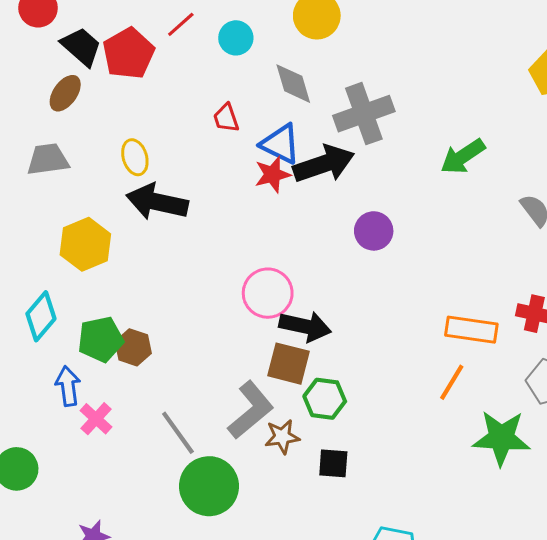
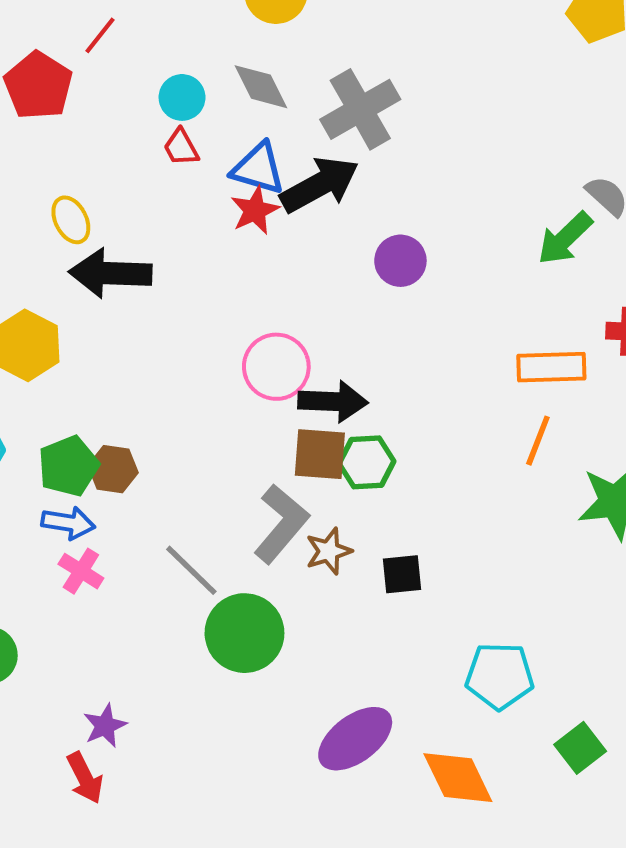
cyan circle: (236, 38) -> (182, 97), moved
green arrow: (463, 156) -> (565, 238), moved
blue arrow: (68, 386) -> (68, 523), moved, turned 117
green hexagon: (325, 399) -> (366, 462), moved

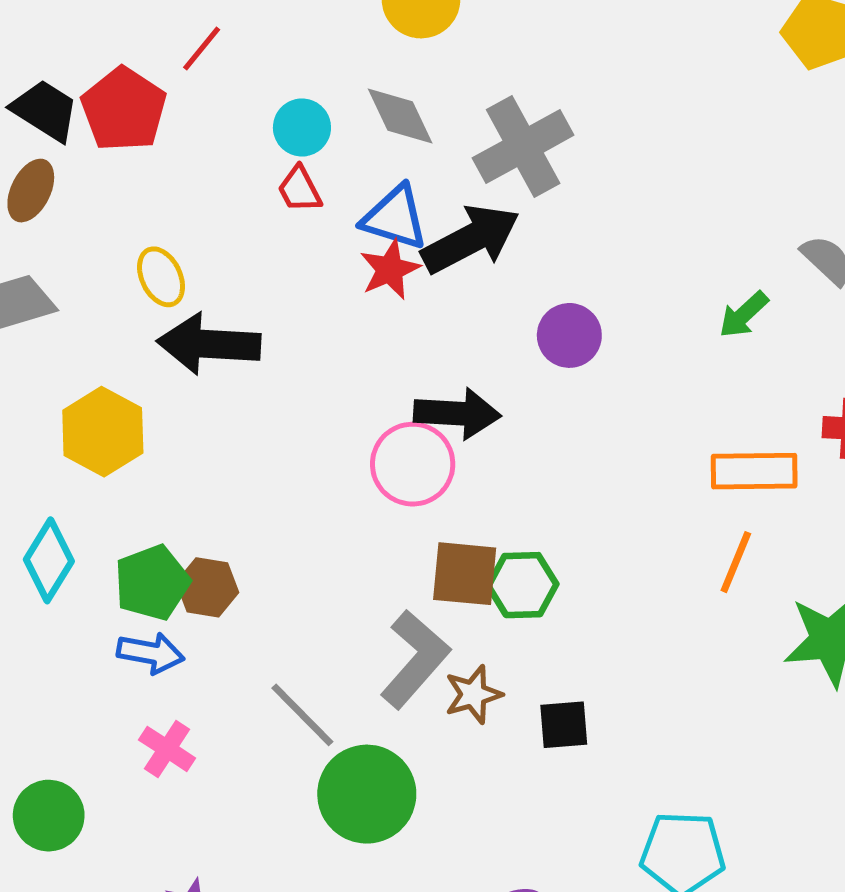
green arrow: (565, 238) -> (744, 315), moved, size x0.7
black arrow: (333, 401) -> (457, 413), moved
pink cross: (81, 571) -> (167, 749), moved

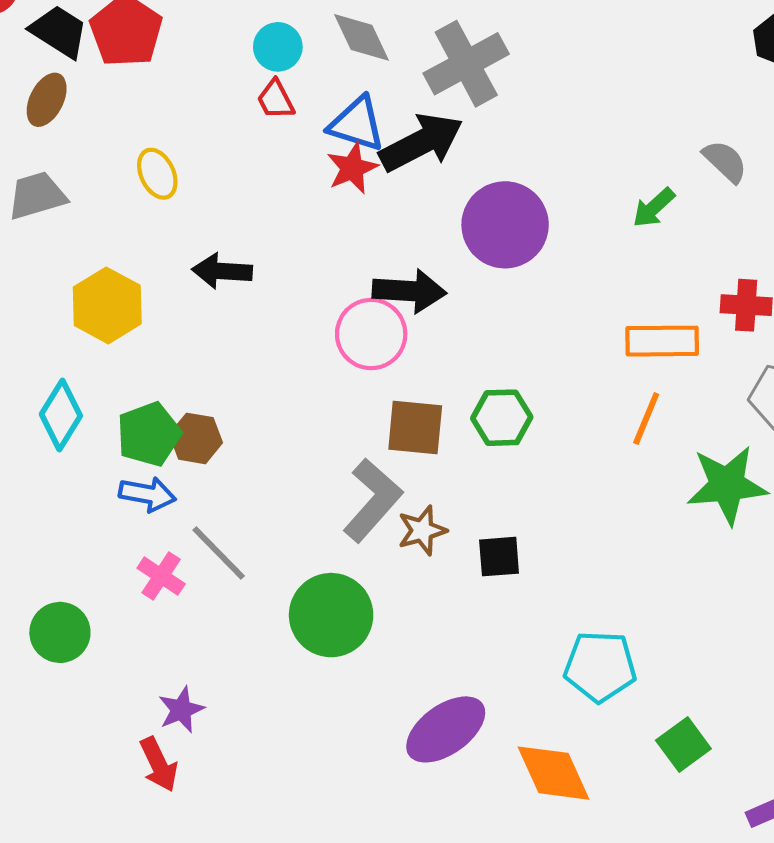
purple circle: (569, 335) -> (505, 225), size x1.6
black arrow: (209, 344) -> (222, 271), moved, size x0.7
green hexagon: (522, 585) -> (502, 418), moved
gray line: (302, 715) -> (219, 553), moved

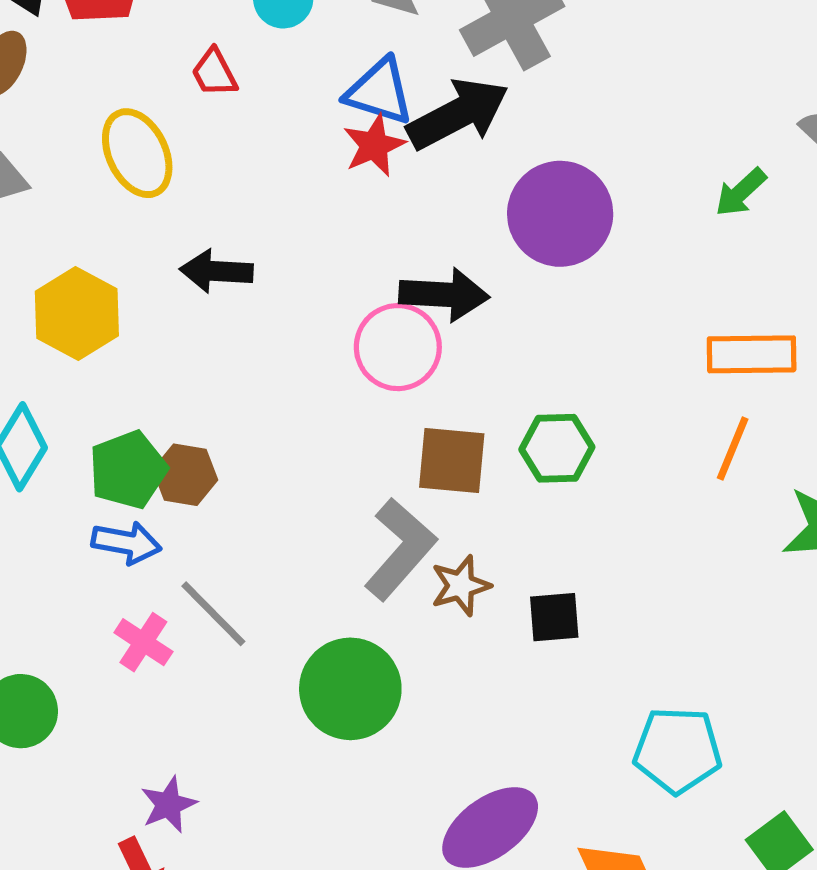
red trapezoid: (276, 100) -> (214, 73), moved
yellow ellipse: (157, 174) -> (137, 153), size x1.4

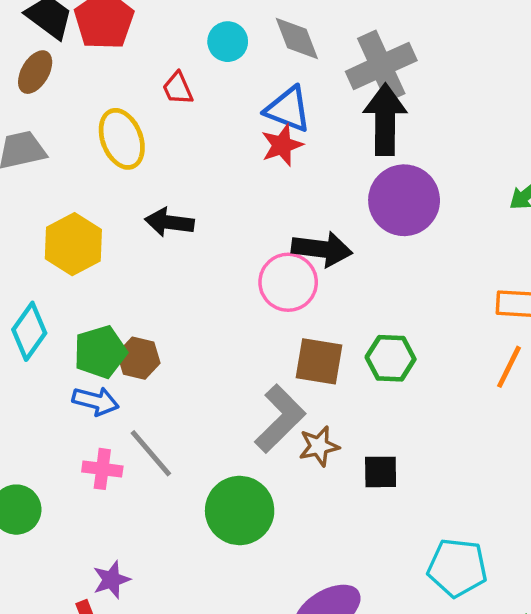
black arrow: (458, 114) -> (385, 120), moved, turned -66
pink cross: (143, 642) -> (102, 469), turned -30

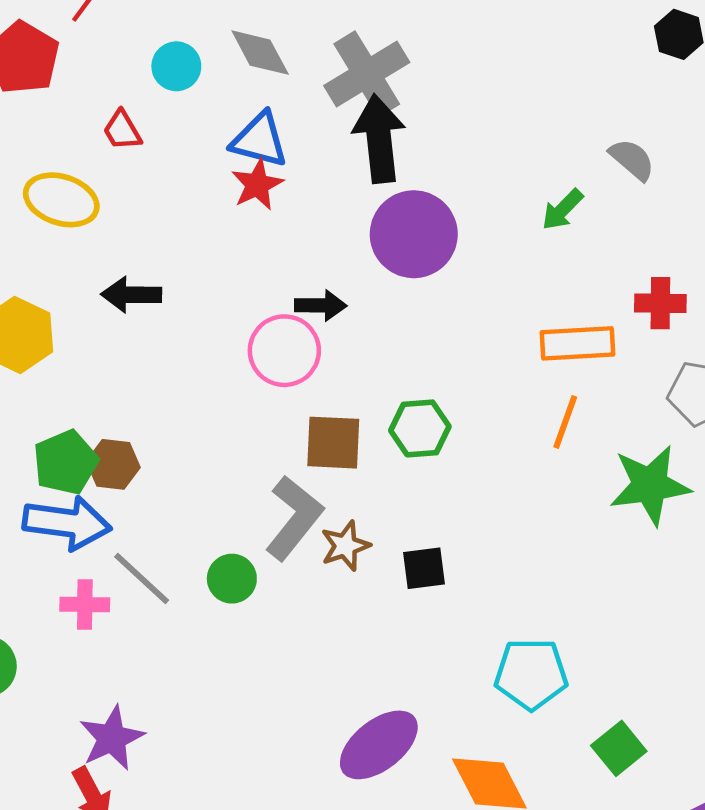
yellow ellipse: (122, 139) -> (61, 200), turned -44
black arrow: (322, 249) -> (321, 305), size x0.7
blue arrow: (96, 401) -> (67, 523), size x1.5
green circle: (240, 510) -> (232, 579), moved, size x0.6
purple star: (111, 580) -> (112, 738), size x1.4

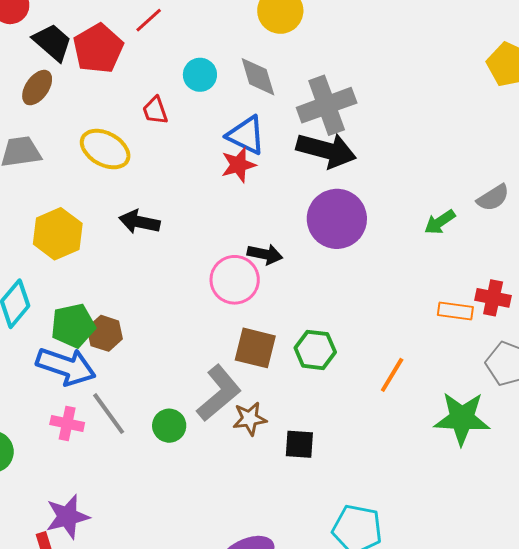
black arrow: (379, 139) -> (326, 150), turned 100
gray semicircle: (632, 159) -> (493, 198), turned 96
orange rectangle: (578, 343) -> (455, 311), moved, size x0.7
orange line: (565, 422) -> (392, 375), moved

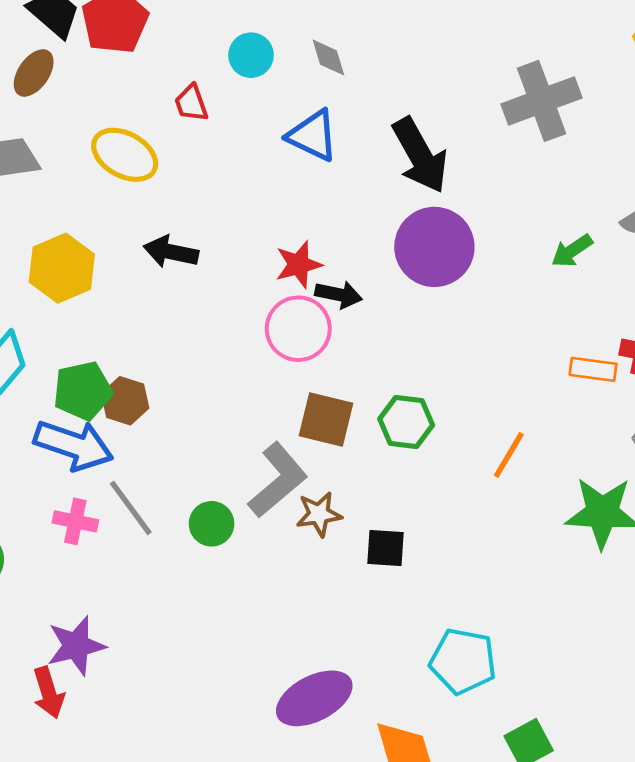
gray diamond: (258, 77) -> (328, 57), size x0.7
gray cross: (327, 105) -> (542, 101), moved
black arrow: (326, 150) -> (420, 155), turned 46
red star: (238, 165) -> (299, 265), moved

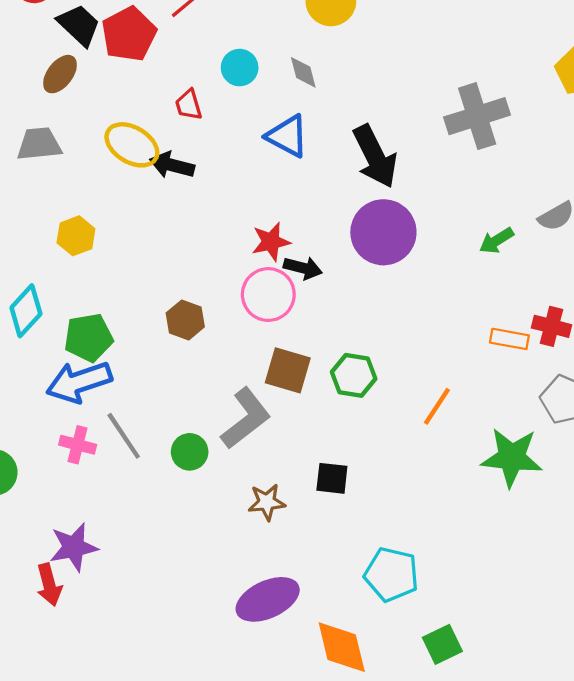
black arrow: (171, 252) -> (172, 165), moved
yellow hexagon: (62, 268) -> (76, 236), size x0.7
brown hexagon: (125, 401) -> (185, 320), moved
blue arrow: (74, 445) -> (79, 382), turned 140
brown star: (319, 514) -> (267, 502), moved

